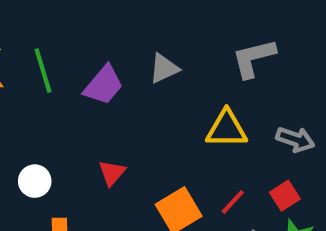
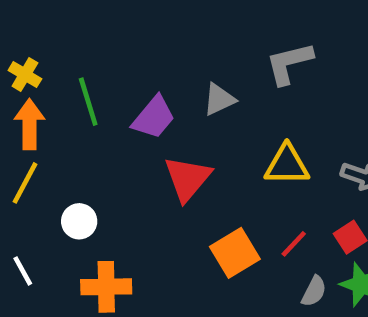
gray L-shape: (254, 58) -> (289, 63), moved
red triangle: (112, 173) -> (188, 178), moved, size x1.6

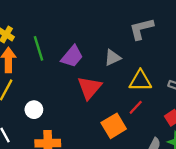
gray triangle: (219, 99) -> (113, 58), moved
red line: (294, 244) -> (136, 107), moved

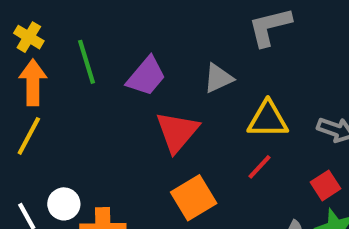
white circle: (34, 110) -> (64, 204), moved
orange square: (114, 126) -> (194, 198), moved

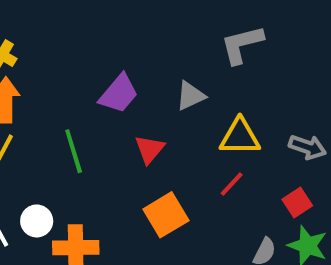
green line: (87, 62) -> (74, 151), moved
red triangle: (177, 132) -> (150, 149), size x0.7

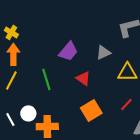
red triangle: (150, 149) -> (83, 78), turned -35
red line: (232, 184) -> (126, 104), moved

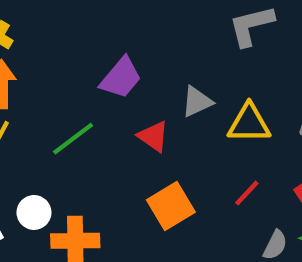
gray triangle: (103, 52) -> (197, 102), moved
green line: (46, 79) -> (73, 139), turned 70

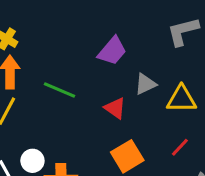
purple trapezoid: (121, 78) -> (112, 51), moved
green line: (73, 139) -> (60, 90), moved, turned 60

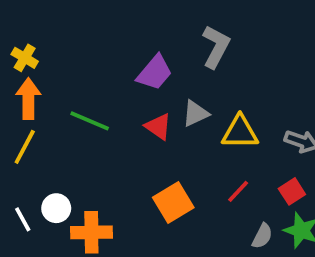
gray L-shape: (183, 31) -> (216, 47), moved, turned 132
red triangle: (115, 108) -> (158, 126), moved

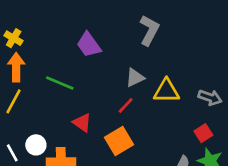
purple trapezoid: (155, 73) -> (89, 45), moved, turned 104
red triangle: (158, 126) -> (82, 123), moved
red line: (238, 191) -> (126, 105), moved

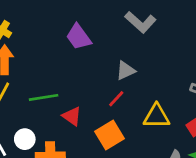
gray L-shape: (149, 30) -> (140, 22), turned 104
green line: (60, 83) -> (44, 97), moved, turned -32
yellow triangle: (166, 91) -> (157, 116), moved

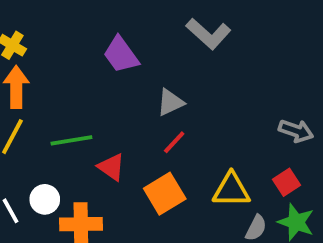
gray triangle: (126, 71) -> (170, 102), moved
yellow triangle: (157, 116) -> (231, 190), moved

